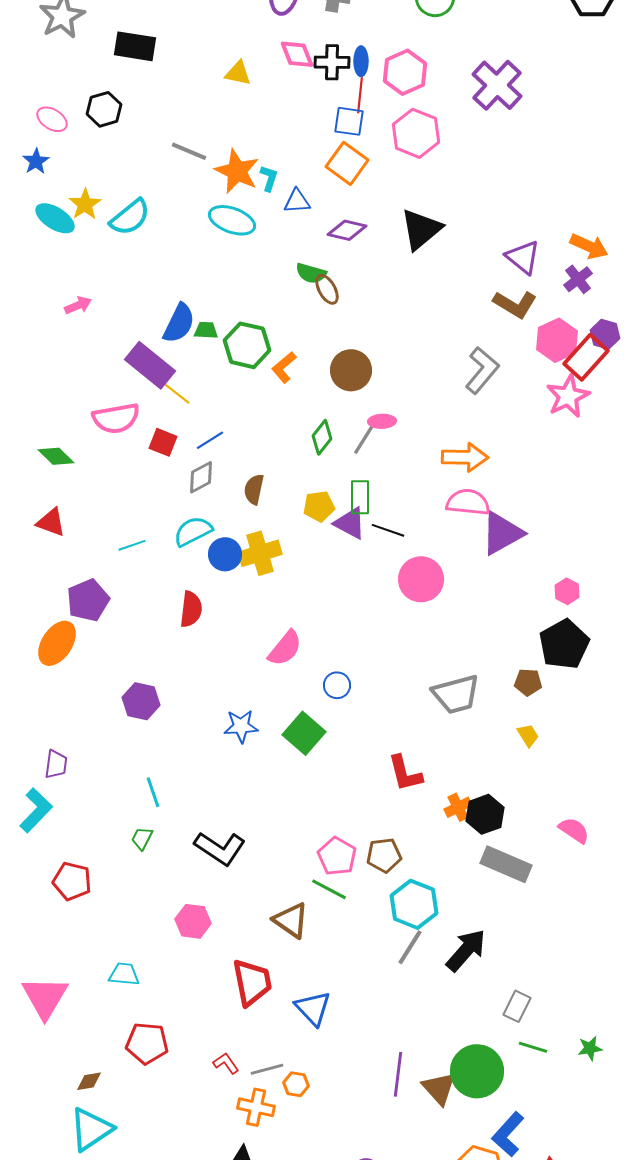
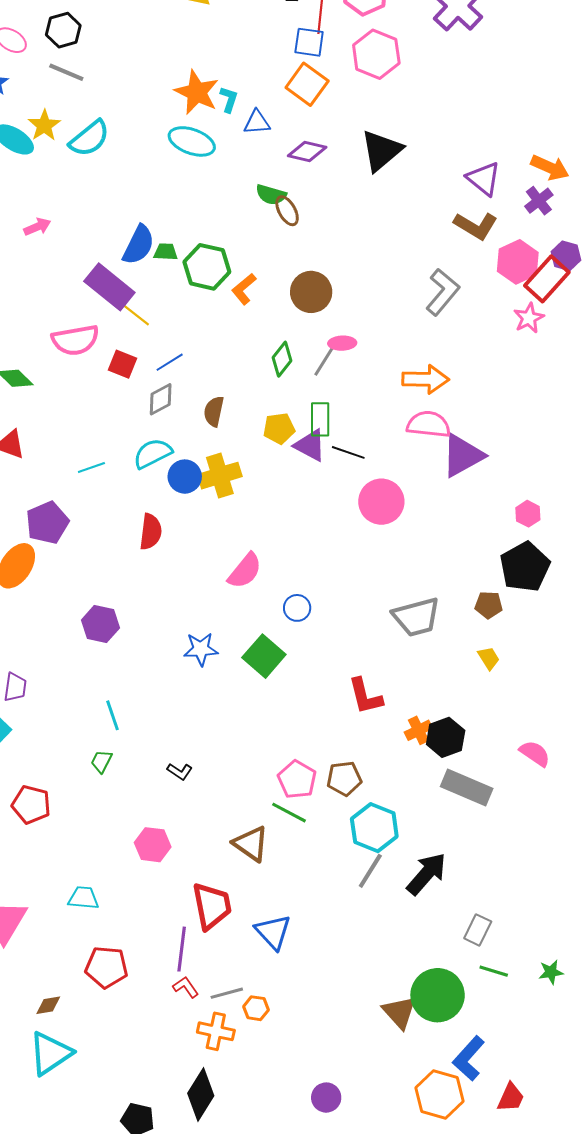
gray line: (189, 151) -> (66, 72), moved
pink star: (568, 396) -> (529, 318), size x0.7
black L-shape: (220, 848) -> (180, 771), size x0.5
purple line: (398, 1074) -> (182, 949), moved

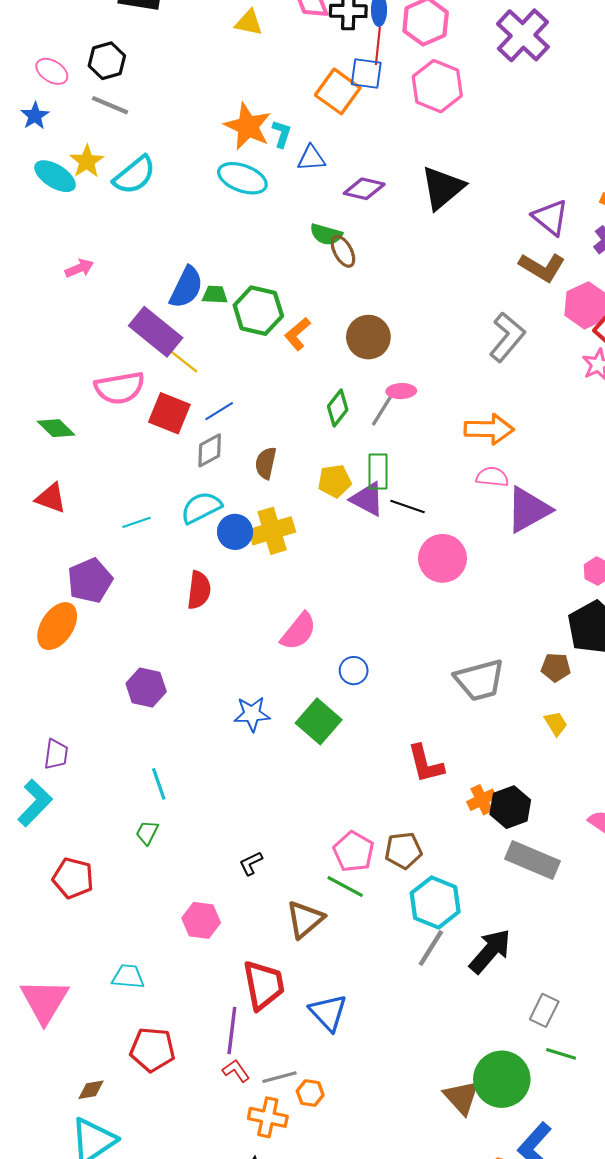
orange square: (307, 84) -> (338, 91), moved
red square: (123, 364) -> (169, 413), size x1.4
pink semicircle: (428, 424) -> (492, 477), size x0.7
black L-shape: (180, 771) -> (251, 863), moved, turned 120
brown triangle: (251, 844) -> (305, 919), turned 45

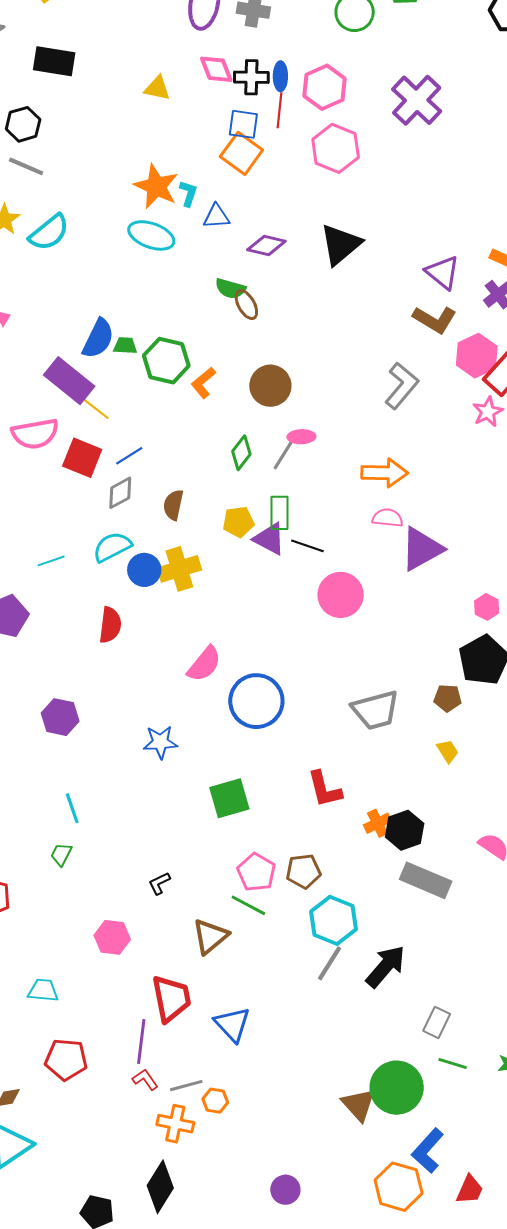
blue square: (366, 73) -> (243, 124), moved
blue circle: (354, 671) -> (256, 701), size x2.0
green square: (319, 721) -> (229, 798), moved, turned 33

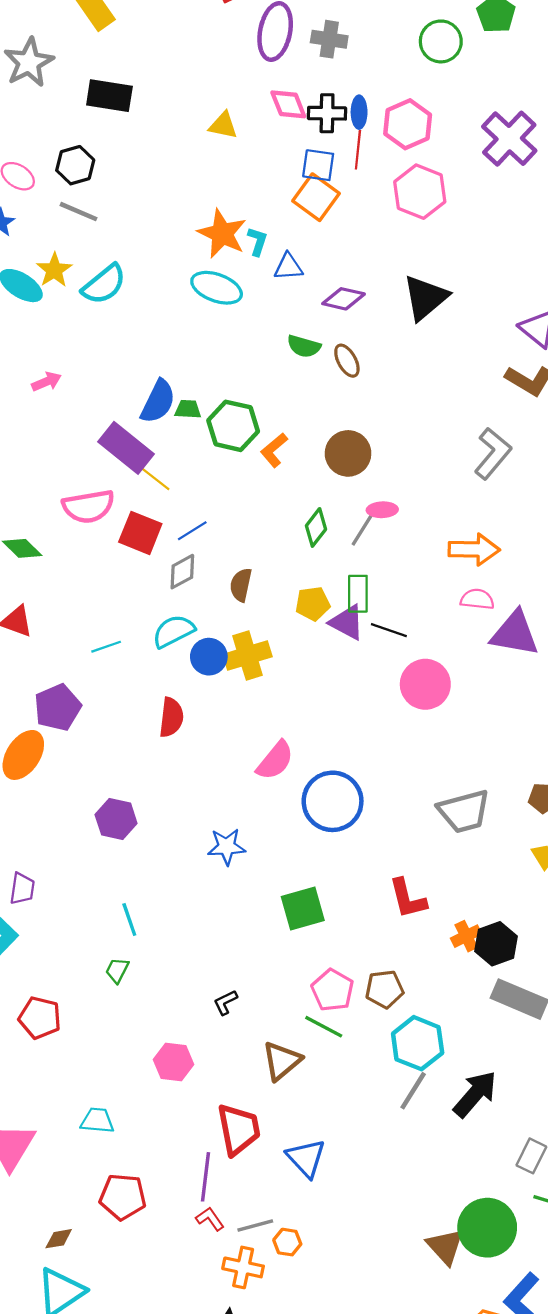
brown ellipse: (246, 305) -> (347, 361), moved
purple triangle: (422, 549) -> (515, 633), turned 39

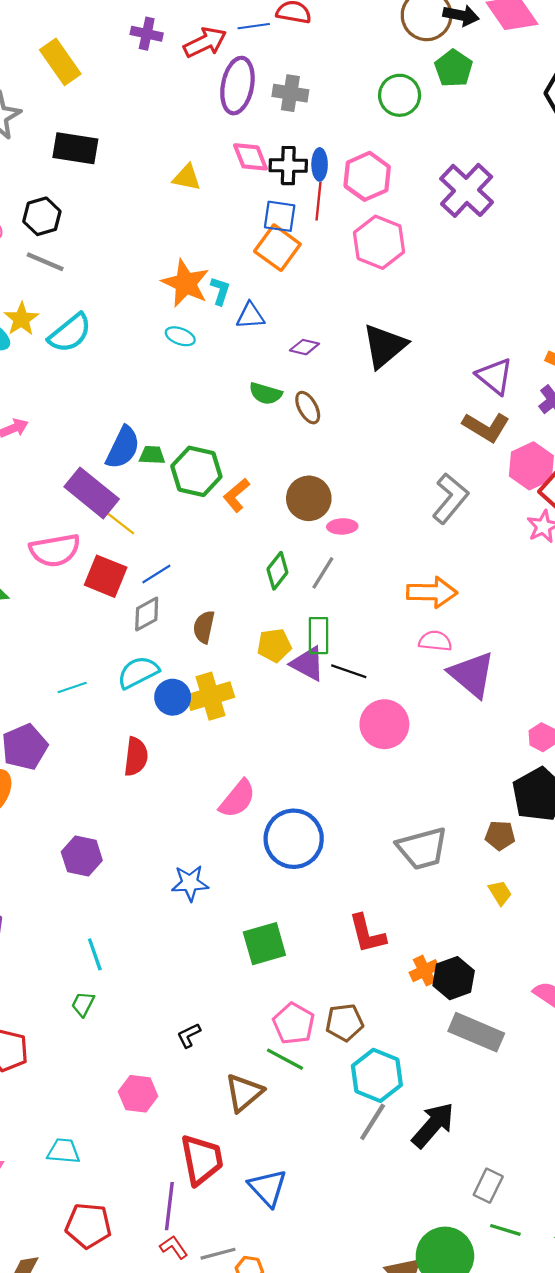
cyan ellipse: (217, 288) -> (180, 336), size x0.6
purple diamond: (344, 299) -> (304, 347), size x0.7
pink ellipse: (382, 510) -> (342, 526), moved
purple triangle: (515, 633) -> (472, 674), turned 30

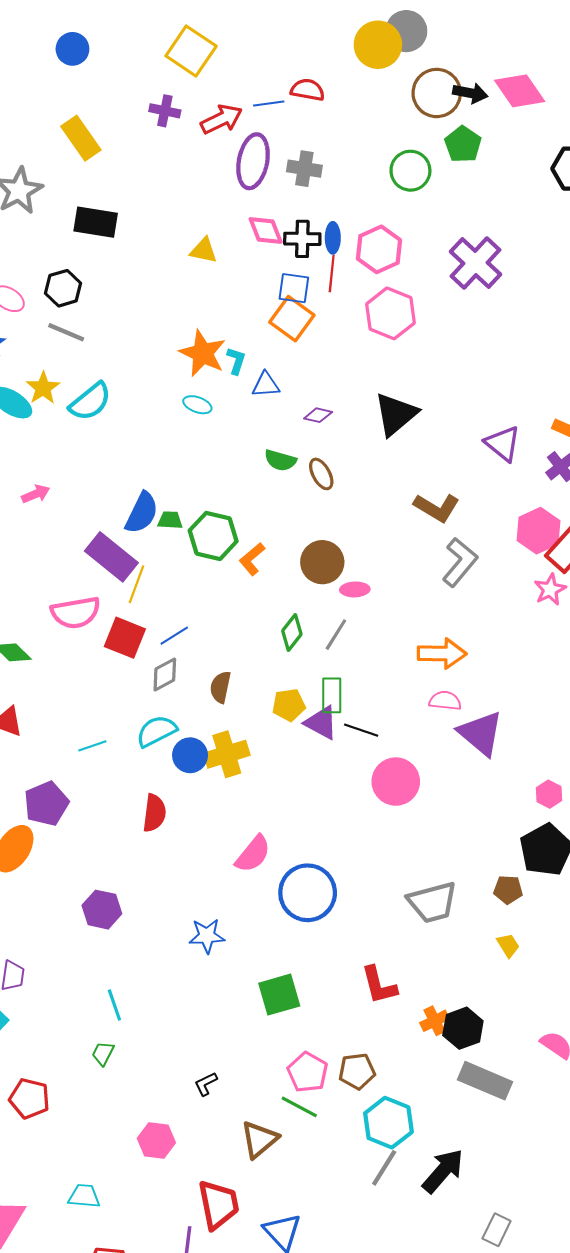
brown L-shape: (486, 427) -> (437, 508), moved
yellow line: (118, 521) -> (137, 584), turned 72

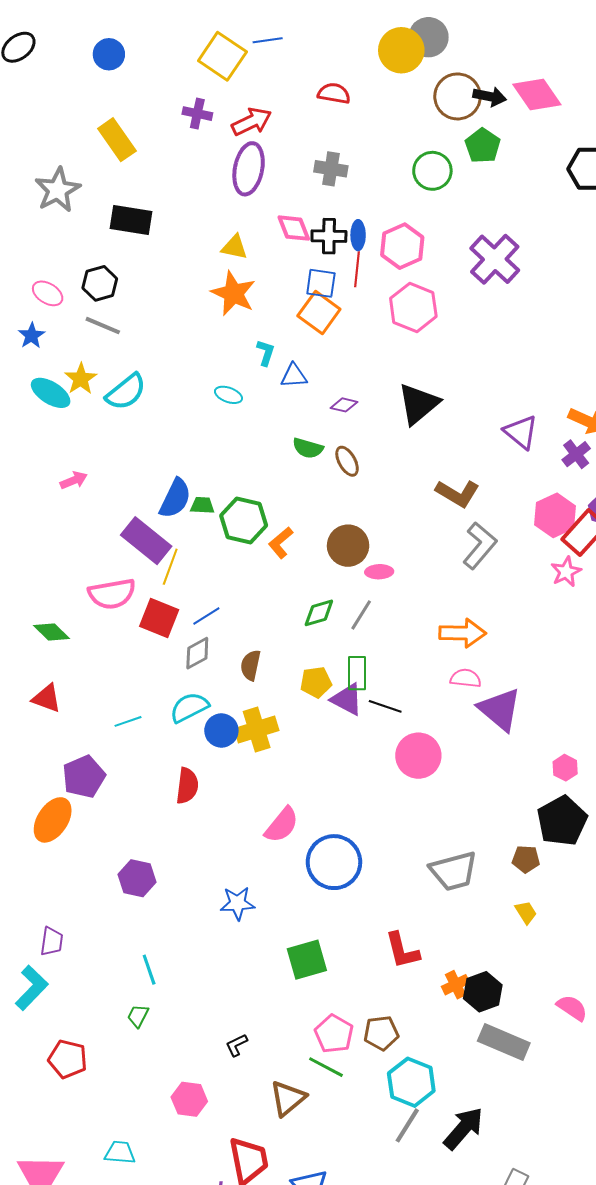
blue line: (269, 103) -> (268, 40), moved
purple ellipse: (253, 161) -> (249, 169), moved
orange star: (203, 353) -> (233, 293), moved
green diamond: (292, 632) -> (319, 613), turned 36

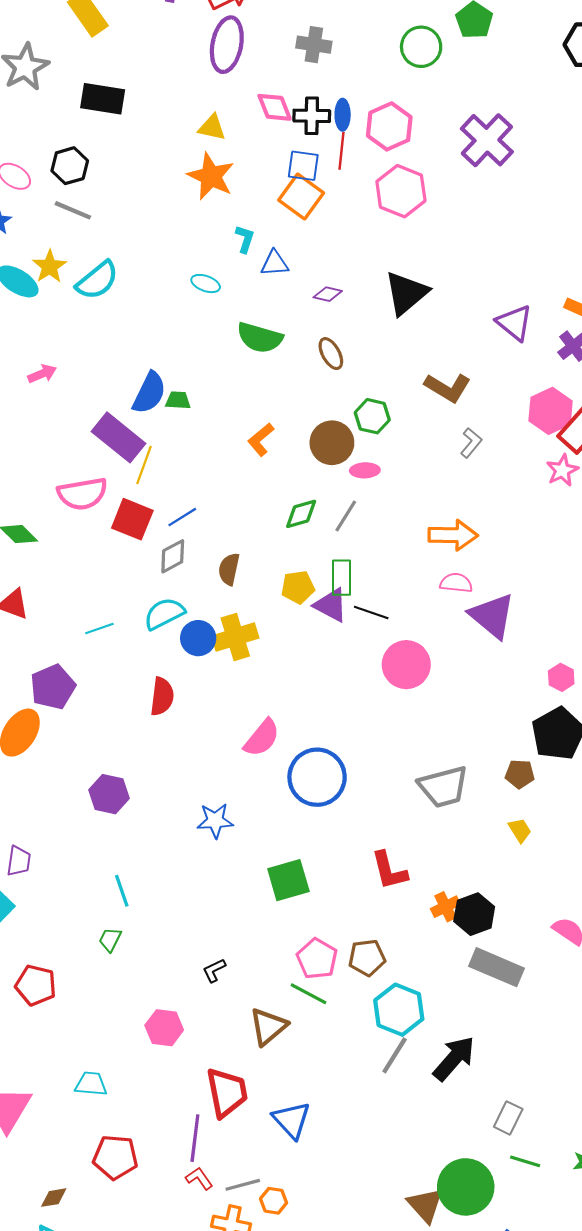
green semicircle: (308, 448) -> (260, 338), moved, size x1.4
green hexagon: (244, 520) -> (372, 416), moved, size x0.7
gray L-shape: (480, 546) -> (471, 443), size x0.6

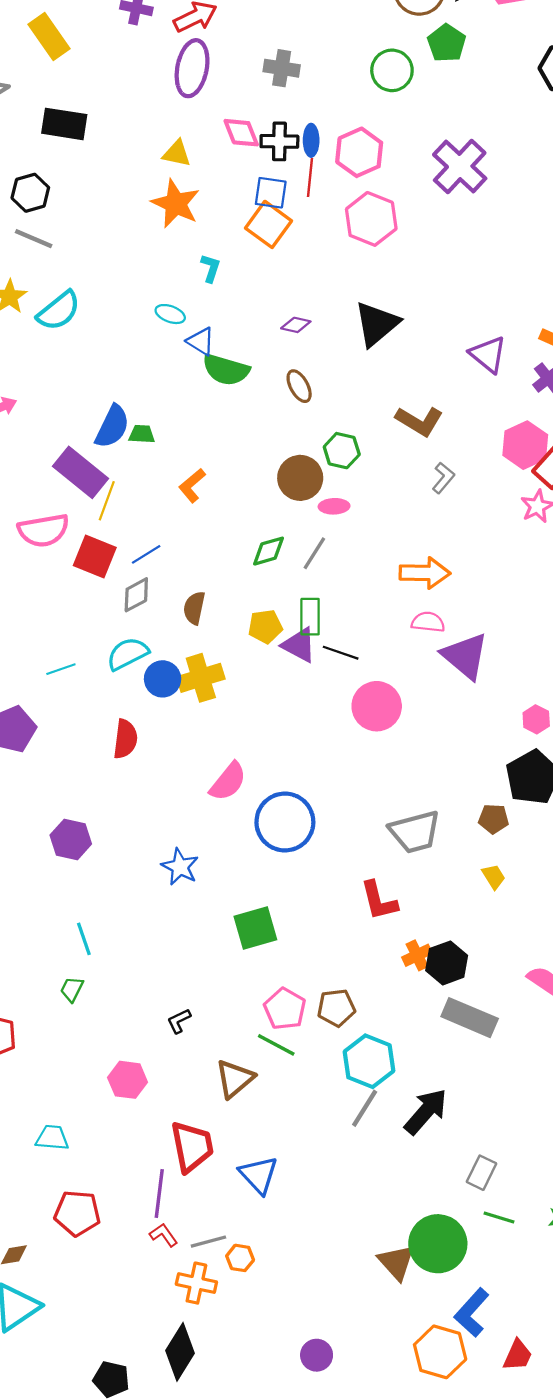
blue triangle: (275, 263) -> (201, 341), moved, turned 36
orange L-shape: (261, 440) -> (192, 486), moved
blue star: (215, 821) -> (180, 867), turned 30
red L-shape: (389, 871) -> (379, 901), moved

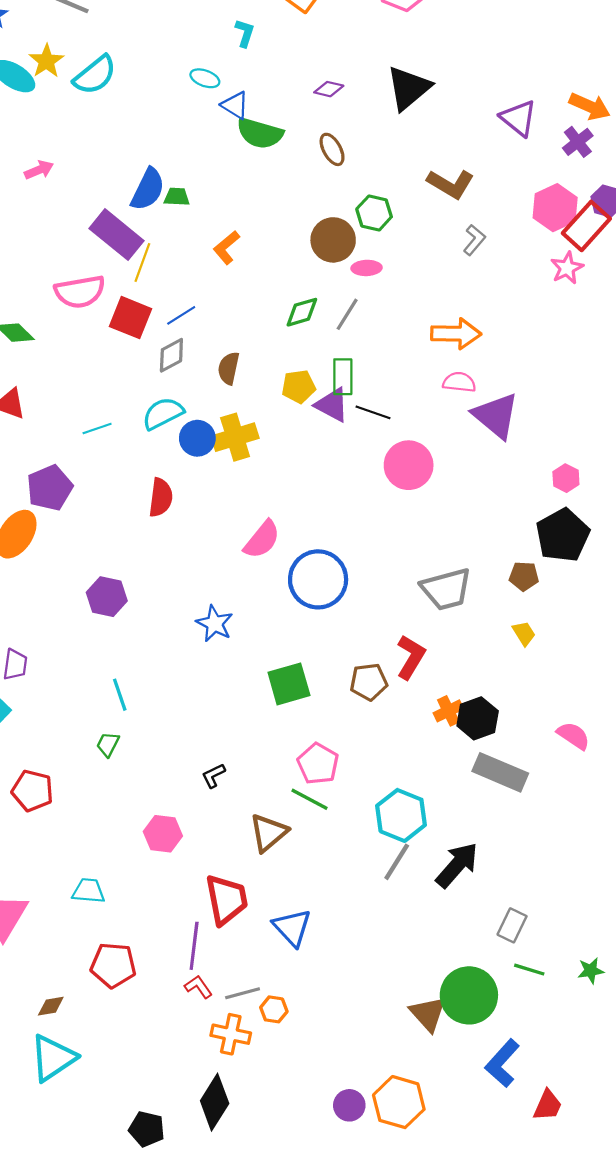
red L-shape: (379, 901) -> (411, 657), turned -135
brown pentagon: (336, 1008) -> (369, 682), moved
orange hexagon: (440, 1352) -> (399, 1102), moved

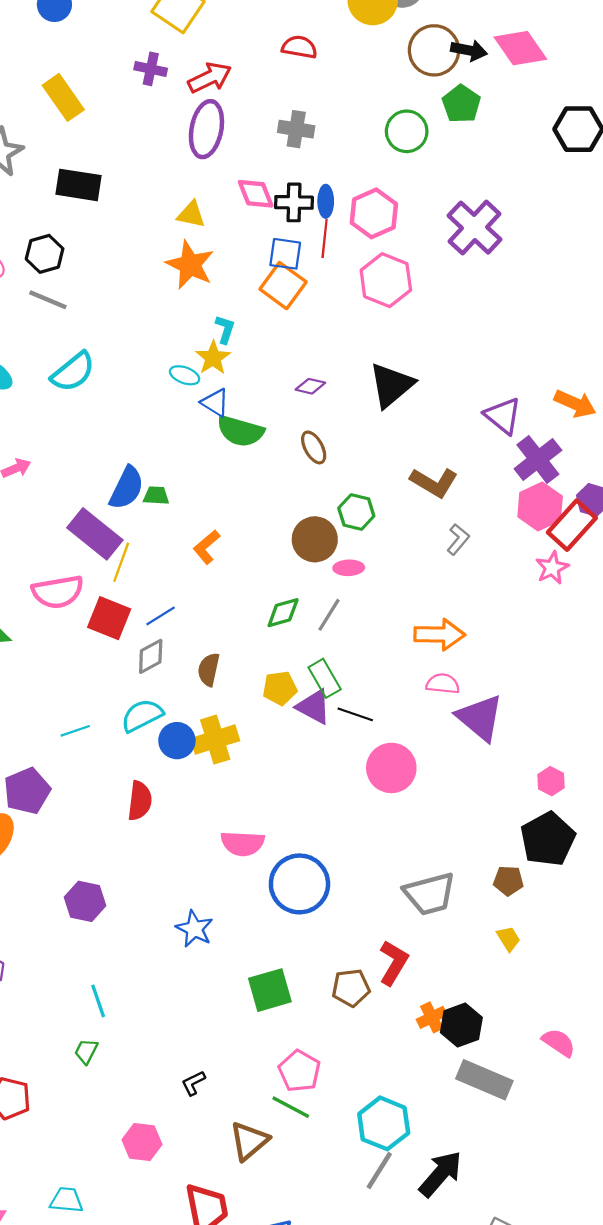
yellow star: (46, 61) -> (213, 358), moved
purple cross: (578, 142) -> (538, 459), moved, size x1.5
green rectangle: (343, 377) -> (325, 678), turned -30
pink semicircle: (262, 540) -> (243, 843), turned 54

